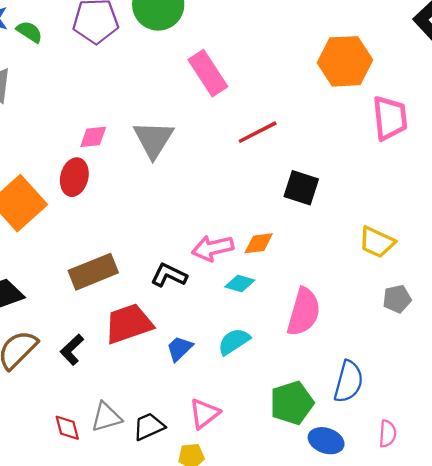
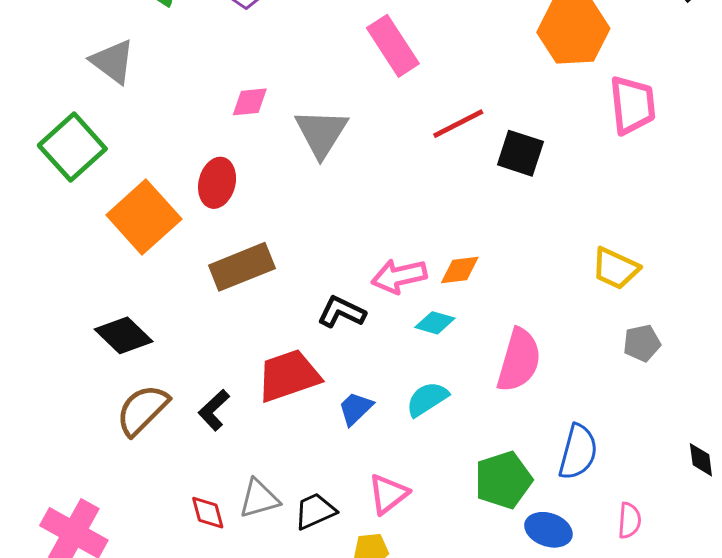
pink diamond: (93, 137) -> (250, 102), moved
black square: (301, 188) -> (520, 153), moved
brown rectangle: (93, 272) -> (242, 267), moved

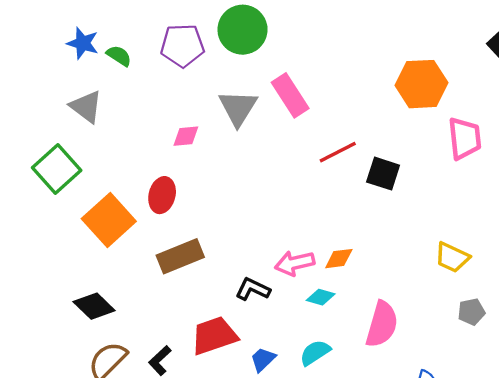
gray triangle: (321, 133) -> (238, 108), moved

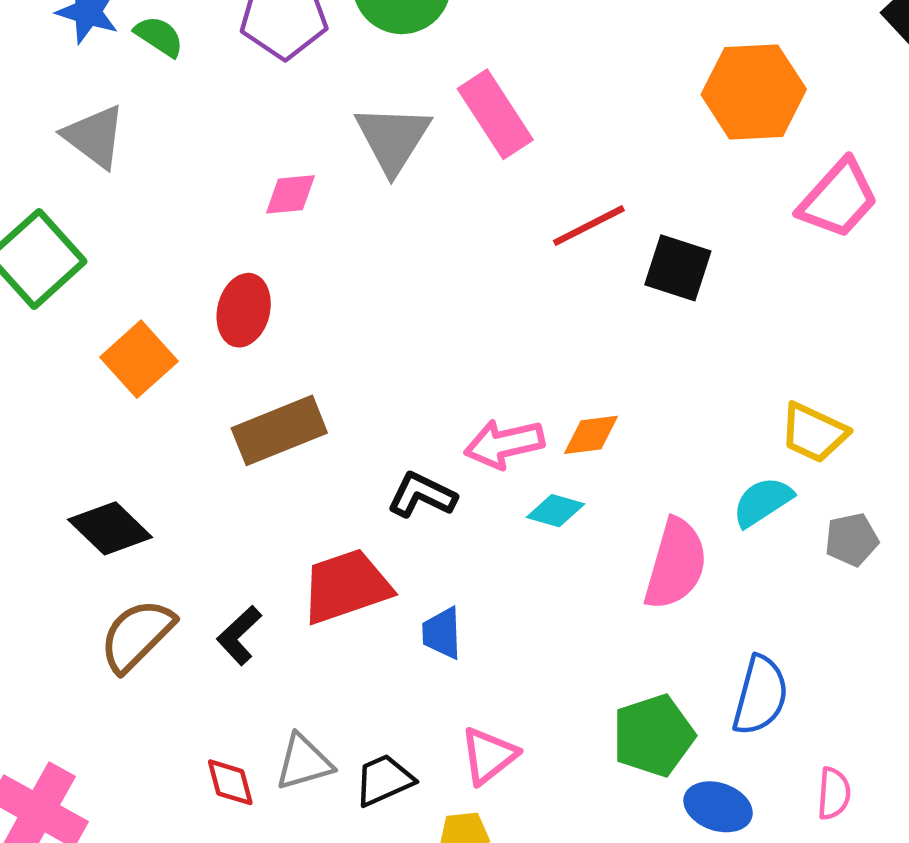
pink trapezoid: (465, 138) -> (838, 199), turned 48
orange square: (109, 220) -> (139, 359), size x0.7
cyan semicircle: (315, 353) -> (763, 502), moved
blue trapezoid: (263, 359) -> (442, 633), turned -48

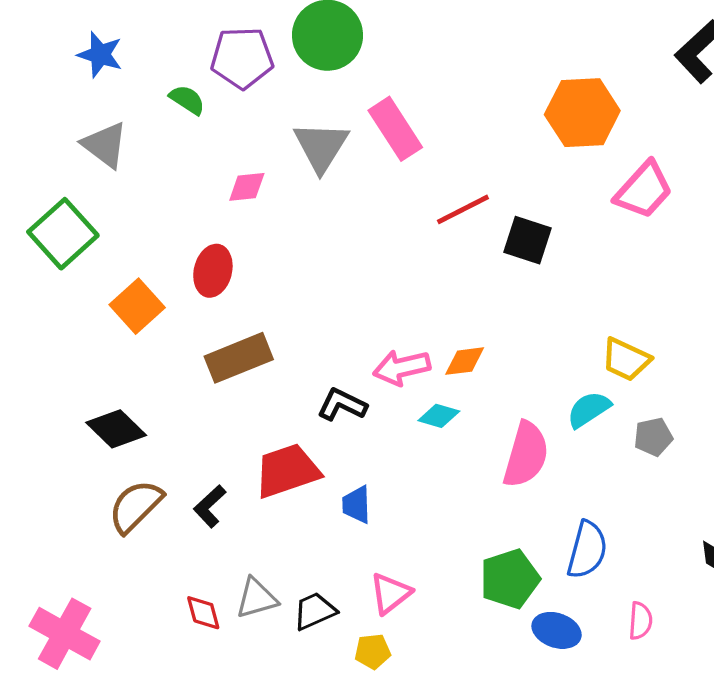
green semicircle: (159, 36) -> (187, 100), moved

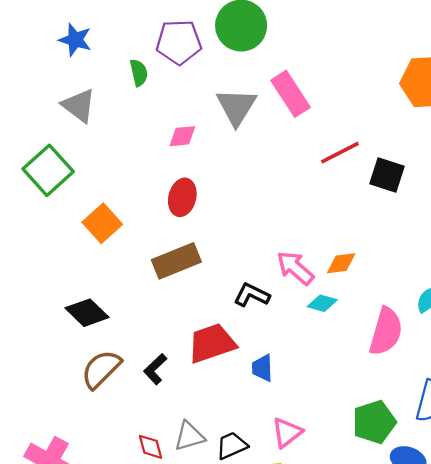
green semicircle: (187, 100) -> (139, 73), turned 44
red ellipse: (213, 271) -> (182, 197), moved
pink arrow: (402, 368) -> (295, 268), turned 54

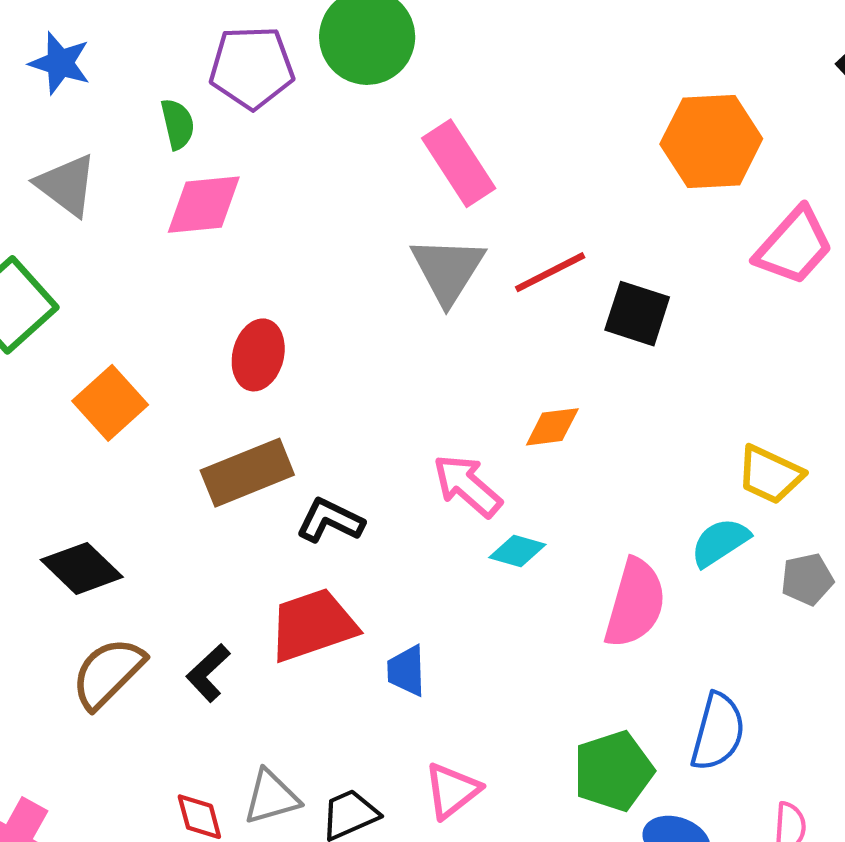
gray triangle: (236, 107) -> (448, 270), moved
pink diamond: (182, 136) -> (204, 205), moved, size x1.5
orange diamond: (341, 263) -> (552, 427), moved
black L-shape: (252, 295) -> (330, 520), moved

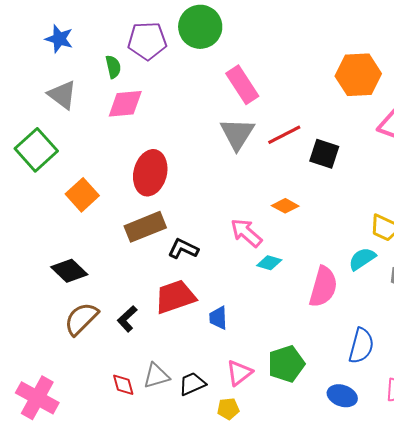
red ellipse: (258, 355) -> (150, 173), size x1.4
orange diamond: (552, 427) -> (285, 206), turned 36
green pentagon: (613, 771) -> (286, 364), moved

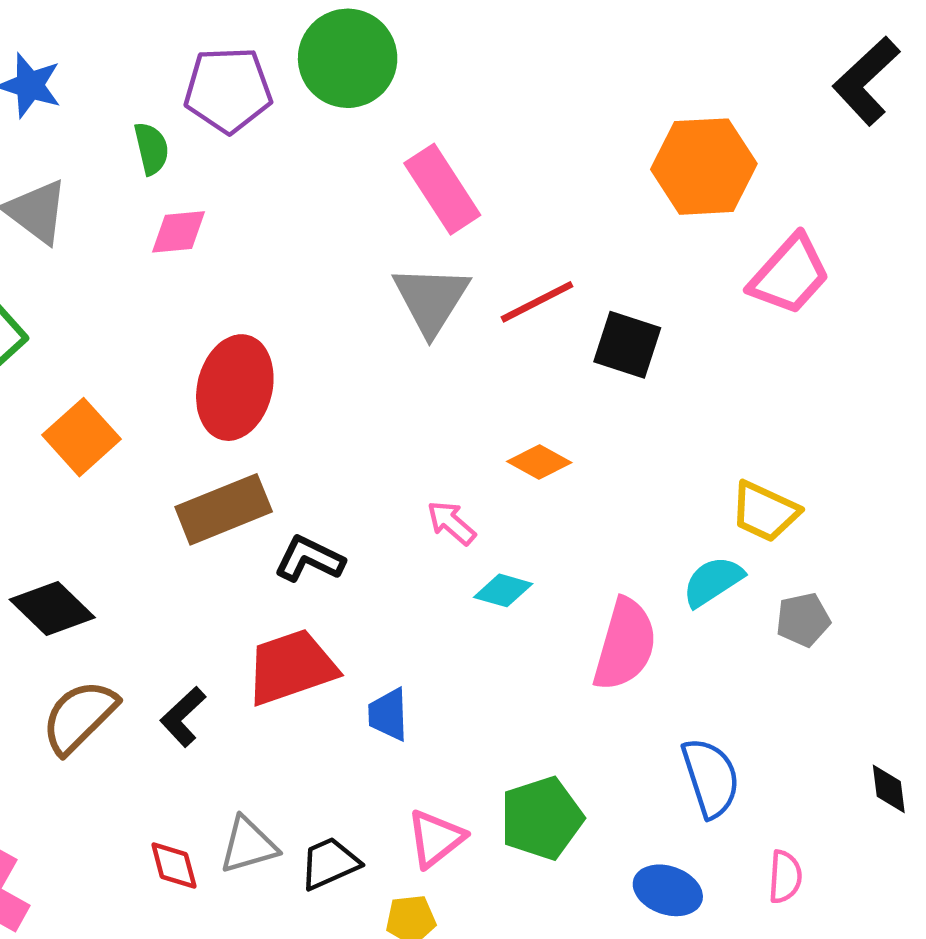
pink diamond: (125, 104) -> (178, 232), size x0.7
pink arrow: (246, 233) -> (451, 523), size x0.7
blue semicircle: (361, 346) -> (711, 778), turned -33

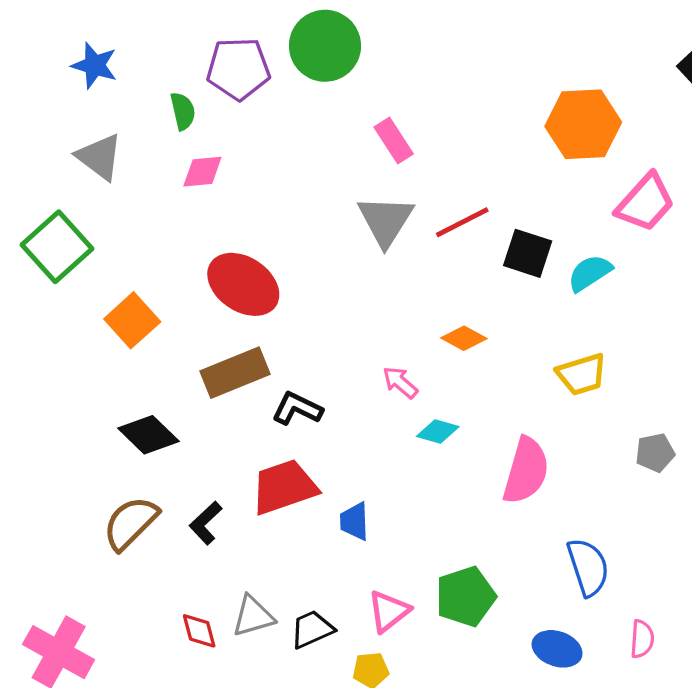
pink rectangle: (442, 189) -> (394, 141), size x0.7
red ellipse: (235, 388) -> (243, 284), turned -70
yellow trapezoid: (765, 512) -> (582, 374), moved, turned -42
cyan semicircle: (713, 581) -> (590, 273), moved
black diamond: (52, 608) -> (148, 435), moved

